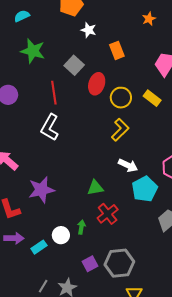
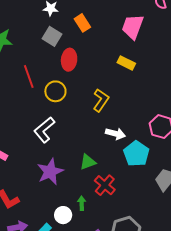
gray square: (74, 65) -> (52, 36), moved
yellow circle: (121, 98) -> (55, 91), moved
white L-shape: (50, 127) -> (44, 130), moved, turned 32
purple star: (41, 190) -> (50, 172), moved

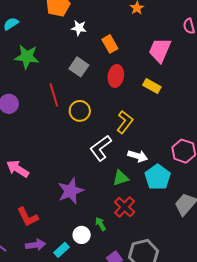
gray square: (52, 36) -> (79, 67), moved
red ellipse: (69, 60) -> (116, 76), moved
white L-shape: (44, 130) -> (101, 148), moved
green triangle: (88, 162) -> (121, 178), moved
green arrow: (82, 203) -> (101, 224), turned -32

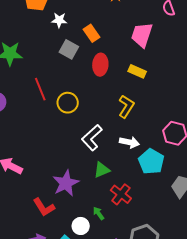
gray square: (79, 67) -> (69, 49), moved
yellow L-shape: (125, 122) -> (126, 106), moved
green triangle: (121, 178) -> (102, 170), moved
red L-shape: (28, 217) -> (44, 207), moved

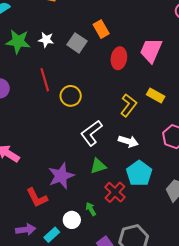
white star: (59, 20) -> (46, 40), moved
pink trapezoid: (142, 35) -> (151, 50), moved
red ellipse: (100, 65) -> (119, 58), moved
yellow rectangle: (137, 71) -> (156, 96), moved
cyan pentagon: (151, 161) -> (139, 173), moved

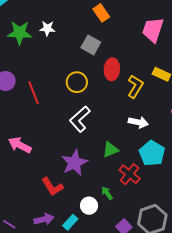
gray square: (77, 43) -> (91, 45), moved
red ellipse: (119, 58) -> (112, 69), moved
red line: (45, 80) -> (34, 93), moved
white L-shape: (91, 133) -> (80, 119), moved

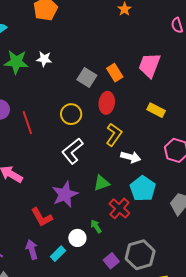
orange rectangle: (101, 13) -> (115, 73), moved
yellow L-shape: (135, 86) -> (114, 135), moved
purple arrow: (44, 219) -> (32, 250), turned -96

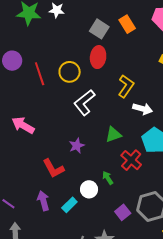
red ellipse: (107, 103) -> (98, 57), moved
yellow circle: (71, 114) -> (70, 72), moved
purple star: (65, 194) -> (77, 146), size x0.6

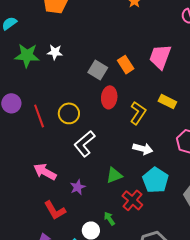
red ellipse: (98, 57) -> (109, 97), moved
yellow L-shape: (126, 86) -> (138, 113), moved
pink arrow: (23, 125) -> (45, 172), moved

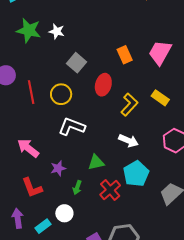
gray square: (98, 70) -> (77, 63), moved
white L-shape: (84, 144) -> (72, 127), turned 52
green arrow: (109, 219) -> (77, 187), moved, turned -136

